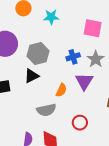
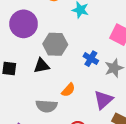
blue cross: (73, 57) -> (91, 59), turned 32
purple triangle: (84, 81) -> (103, 100), moved

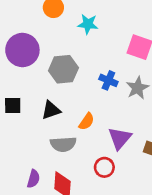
black triangle: (42, 66) -> (51, 110), moved
purple triangle: (103, 100) -> (120, 138), moved

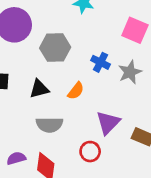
orange semicircle: (87, 122) -> (76, 91), moved
purple semicircle: (33, 179) -> (16, 158), turned -126

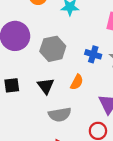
black triangle: (39, 89) -> (46, 86), turned -42

